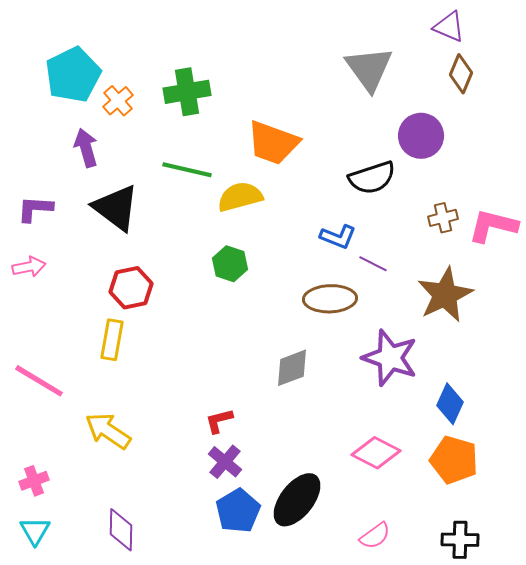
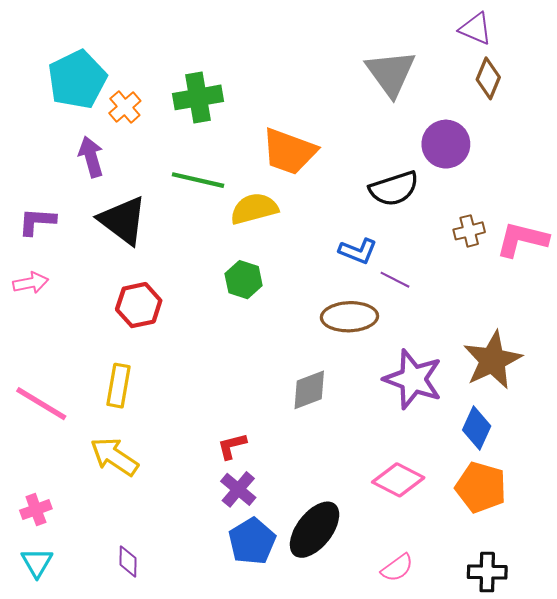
brown star: (445, 295) -> (492, 360), moved
yellow rectangle: (112, 340) -> (119, 386), moved
purple diamond: (121, 530) -> (128, 561), size x0.7

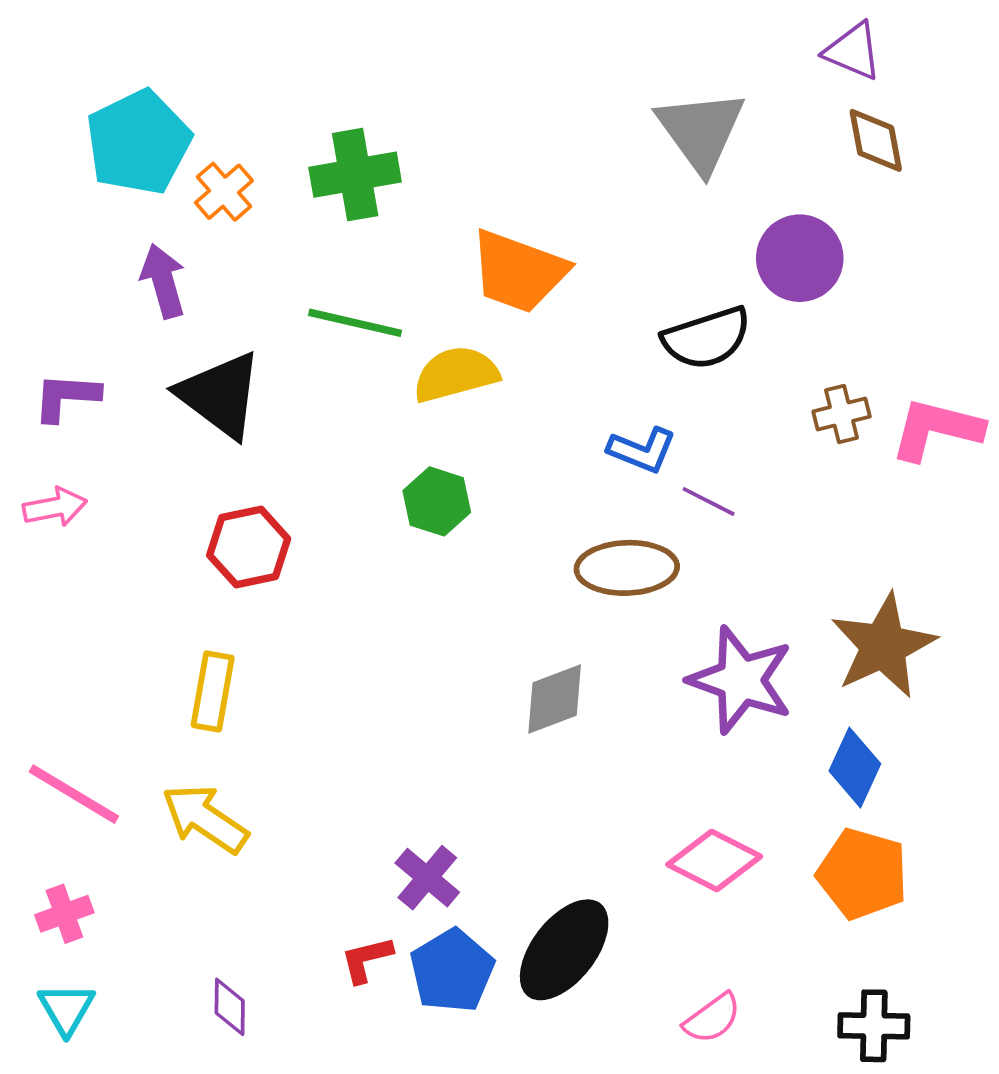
brown diamond: (488, 78) -> (876, 140), turned -33
pink line: (41, 404) -> (74, 794), moved
red L-shape: (232, 446) -> (366, 959), moved

